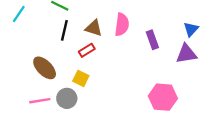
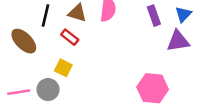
purple rectangle: (152, 40) -> (154, 16), moved
red rectangle: (87, 50) -> (70, 37), turned 70
brown ellipse: (45, 68) -> (24, 41), moved

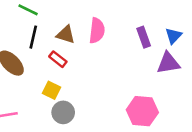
gray circle: (48, 90) -> (63, 112), moved

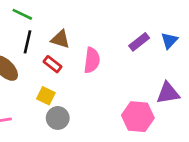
pink semicircle: (97, 31) -> (92, 60), moved
purple rectangle: (144, 37) -> (139, 42), turned 72
purple triangle: (168, 63) -> (168, 93), moved

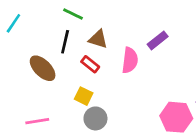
green line: (22, 14) -> (73, 14), moved
purple rectangle: (139, 42) -> (158, 40), moved

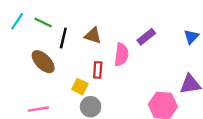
green line: (73, 14) -> (43, 23), moved
red rectangle: (90, 64) -> (98, 70), moved, turned 56

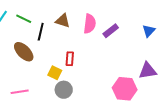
brown triangle: (93, 36) -> (63, 21), moved
pink semicircle: (121, 55) -> (90, 24), moved

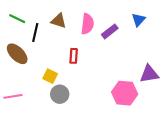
blue triangle: (149, 31) -> (138, 20), moved
red rectangle: (70, 59) -> (74, 56), moved

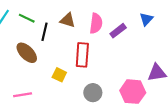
red rectangle: (74, 56) -> (82, 55), size x1.6
gray circle: (60, 94) -> (93, 93), moved

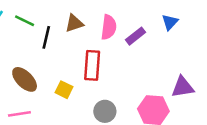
brown triangle: (68, 20) -> (74, 23), turned -35
brown ellipse: (27, 53) -> (25, 79), moved

